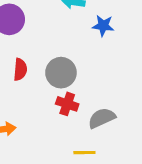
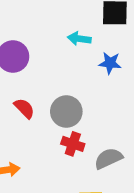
red semicircle: (20, 69) -> (24, 108), turned -50

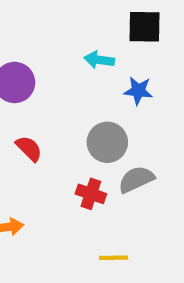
gray circle: (66, 112) -> (107, 142), moved
gray semicircle: (108, 158) -> (136, 179), moved

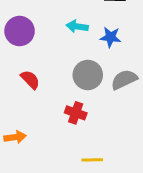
cyan arrow: (99, 60) -> (77, 26), moved
gray semicircle: (136, 179) -> (124, 80), moved

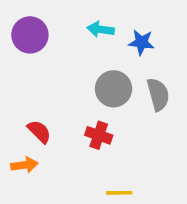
red semicircle: (30, 80) -> (39, 132), moved
gray semicircle: (124, 80) -> (158, 94), turned 100

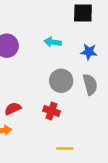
blue star: (141, 42) -> (89, 52), moved
red semicircle: (39, 132) -> (13, 109), turned -70

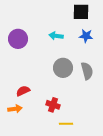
blue star: (89, 52) -> (86, 36), moved
red cross: (51, 111) -> (53, 105), moved

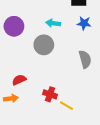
gray circle: (63, 68) -> (44, 45), moved
yellow line: (66, 124) -> (66, 106), moved, turned 32

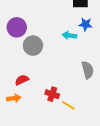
cyan arrow: (53, 23) -> (69, 35), moved
gray circle: (44, 45) -> (33, 46), moved
gray semicircle: (85, 59) -> (88, 70), moved

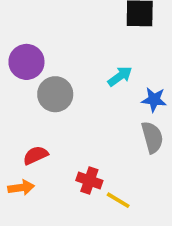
blue star: (86, 24) -> (154, 100), moved
cyan arrow: (69, 35) -> (120, 76), turned 136

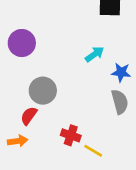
gray circle: (55, 94) -> (43, 91), moved
red semicircle: (35, 155) -> (29, 116), turned -30

